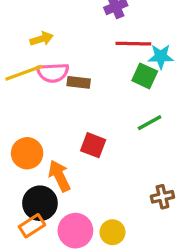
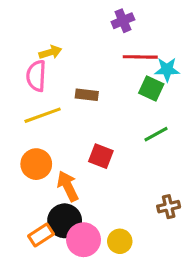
yellow line: (24, 73) -> (43, 115), moved
pink semicircle: (53, 73) -> (36, 76), moved, turned 96
black circle: (40, 203) -> (65, 221), moved

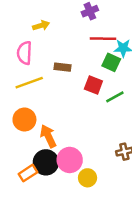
yellow arrow: (50, 52) -> (41, 25), moved
red square: (101, 156) -> (93, 85), moved
pink circle: (84, 240) -> (70, 160), moved

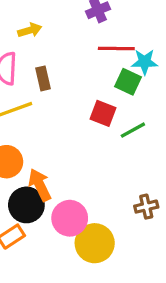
brown rectangle: (63, 67) -> (43, 78), moved, turned 70
black circle: (46, 162) -> (26, 205), moved
yellow circle: (88, 178) -> (95, 243), size x1.5

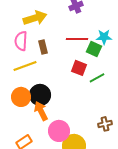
yellow arrow: (30, 30) -> (35, 18), size x1.6
red line: (116, 48) -> (77, 39), moved
black circle: (26, 205) -> (40, 95), moved

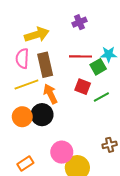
brown rectangle: (43, 47) -> (45, 65), size x1.6
green square: (94, 49) -> (98, 67), turned 35
orange arrow: (41, 111) -> (50, 94), moved

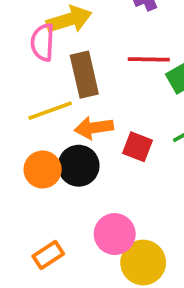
pink semicircle: (22, 59) -> (43, 42), moved
red square: (83, 87) -> (137, 147), moved
orange arrow: (50, 94) -> (94, 128), turned -72

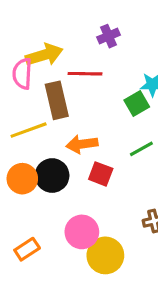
red line: (149, 59) -> (85, 74), moved
orange arrow: (94, 128) -> (82, 144), moved
red square: (137, 147) -> (101, 174), moved

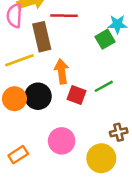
orange arrow: (82, 144) -> (62, 71), turned 90
green line: (141, 149) -> (104, 86), moved
yellow circle: (105, 255) -> (101, 158), moved

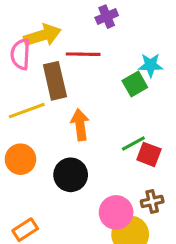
red square: (76, 95) -> (149, 154), moved
black circle: (38, 96) -> (71, 175), moved
pink circle: (62, 141) -> (116, 212), moved

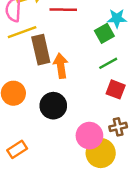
brown rectangle: (55, 81) -> (41, 50), moved
yellow line: (27, 111) -> (22, 32), moved
green line: (133, 143) -> (108, 63), moved

